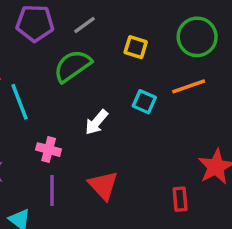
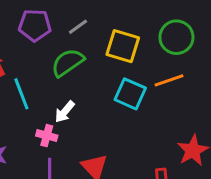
yellow square: (136, 47) -> (123, 46), size x1.6
cyan square: (144, 102) -> (130, 94), size x1.5
white arrow: (96, 122) -> (65, 112), moved

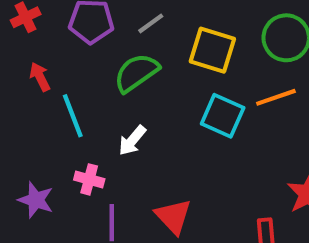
pink cross: (47, 136) -> (89, 179), moved

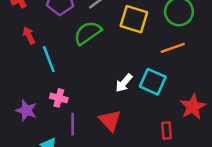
cyan square: (223, 116) -> (153, 82), moved
white arrow: (132, 140) -> (124, 83), moved

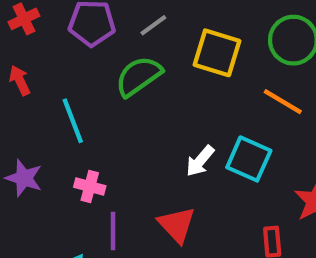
red arrow: (29, 35) -> (20, 80), moved
orange line: (173, 48) -> (283, 102), turned 50
purple star: (26, 110) -> (24, 178), moved

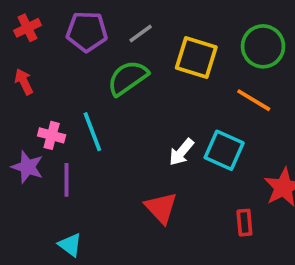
cyan line: (73, 121) -> (92, 132), moved
pink cross: (90, 186) -> (52, 135), moved
purple line: (113, 231) -> (66, 180), moved

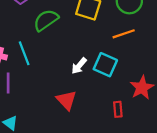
orange line: (254, 100) -> (124, 34), turned -50

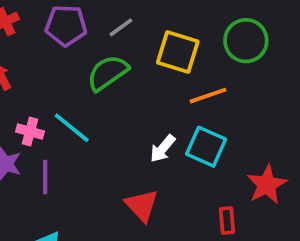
orange line: (124, 34) -> (208, 96), moved
cyan line: (24, 53) -> (72, 128), turned -30

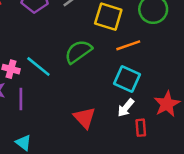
green semicircle: (108, 73) -> (78, 52), moved
white arrow: (163, 149) -> (126, 108), moved

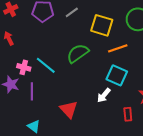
white arrow: (126, 108) -> (104, 95), moved
red triangle: (85, 118) -> (69, 109), moved

